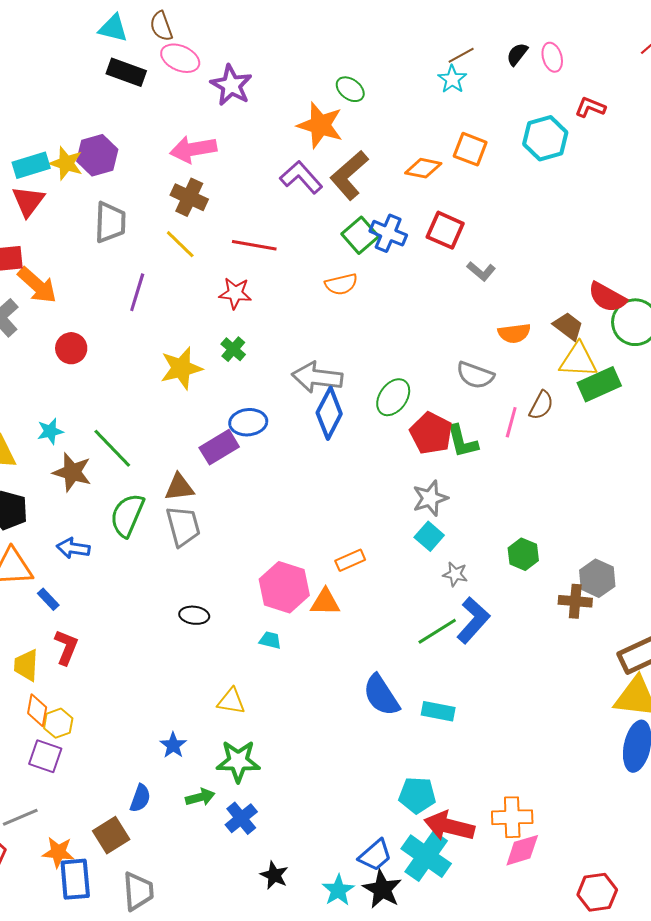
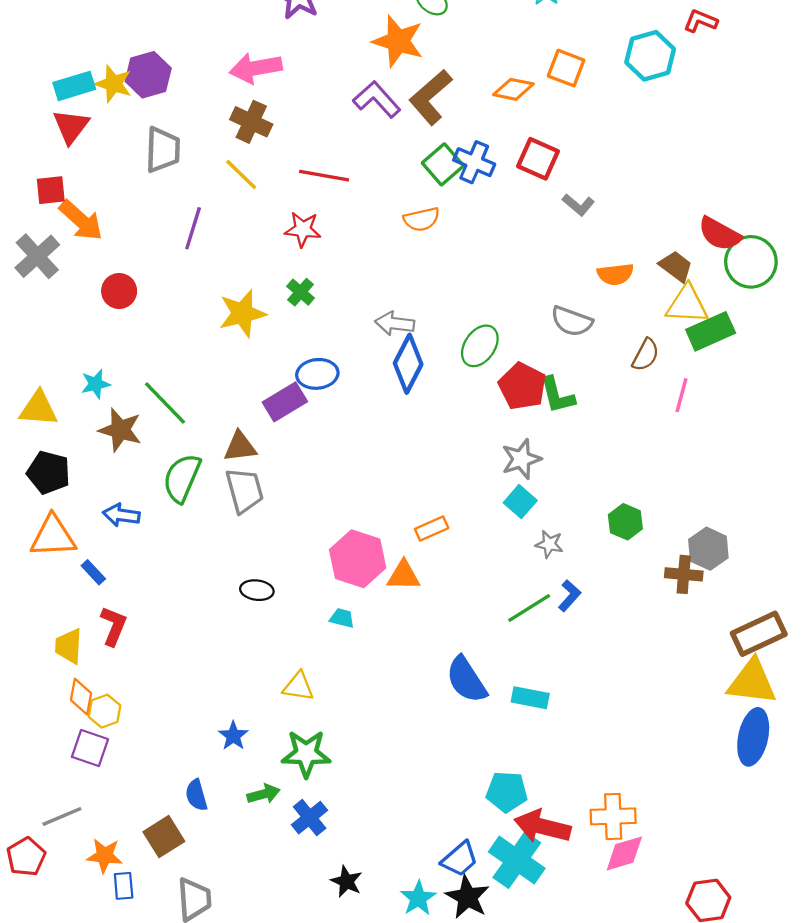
gray arrow: (317, 377) -> (395, 323), size x0.7
pink line: (511, 422) -> (681, 395), moved
blue L-shape: (473, 620) -> (569, 596), size x0.6
blue semicircle: (140, 798) -> (196, 795), turned 144
blue rectangle: (75, 879) -> (124, 886), size x0.6

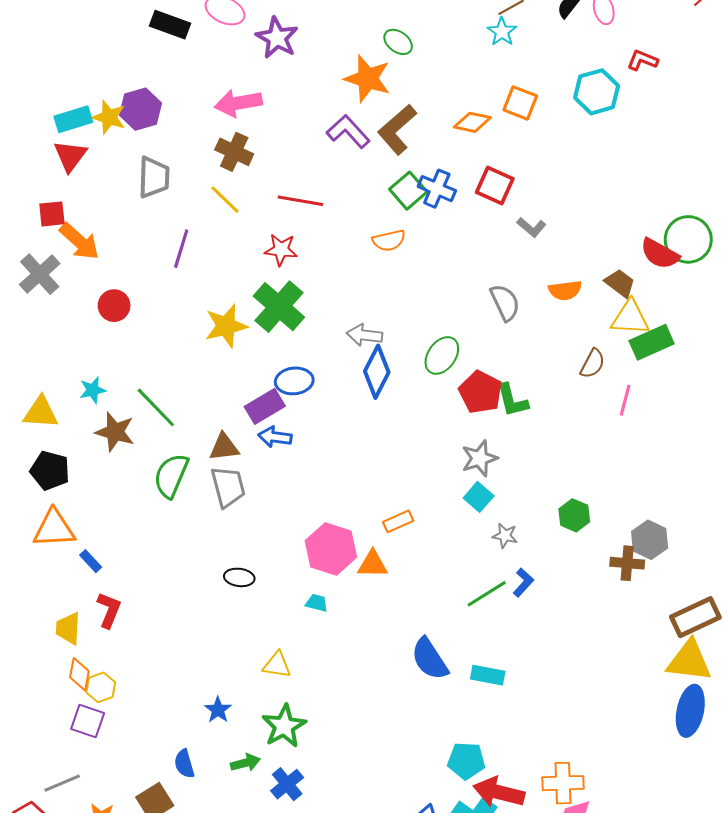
green circle: (751, 262) -> (688, 239), moved
green cross: (301, 292) -> (279, 307), size x2.0
gray semicircle: (572, 321) -> (505, 303), moved, turned -135
blue arrow: (121, 515) -> (275, 437), moved
green star: (306, 754) -> (284, 726), turned -30

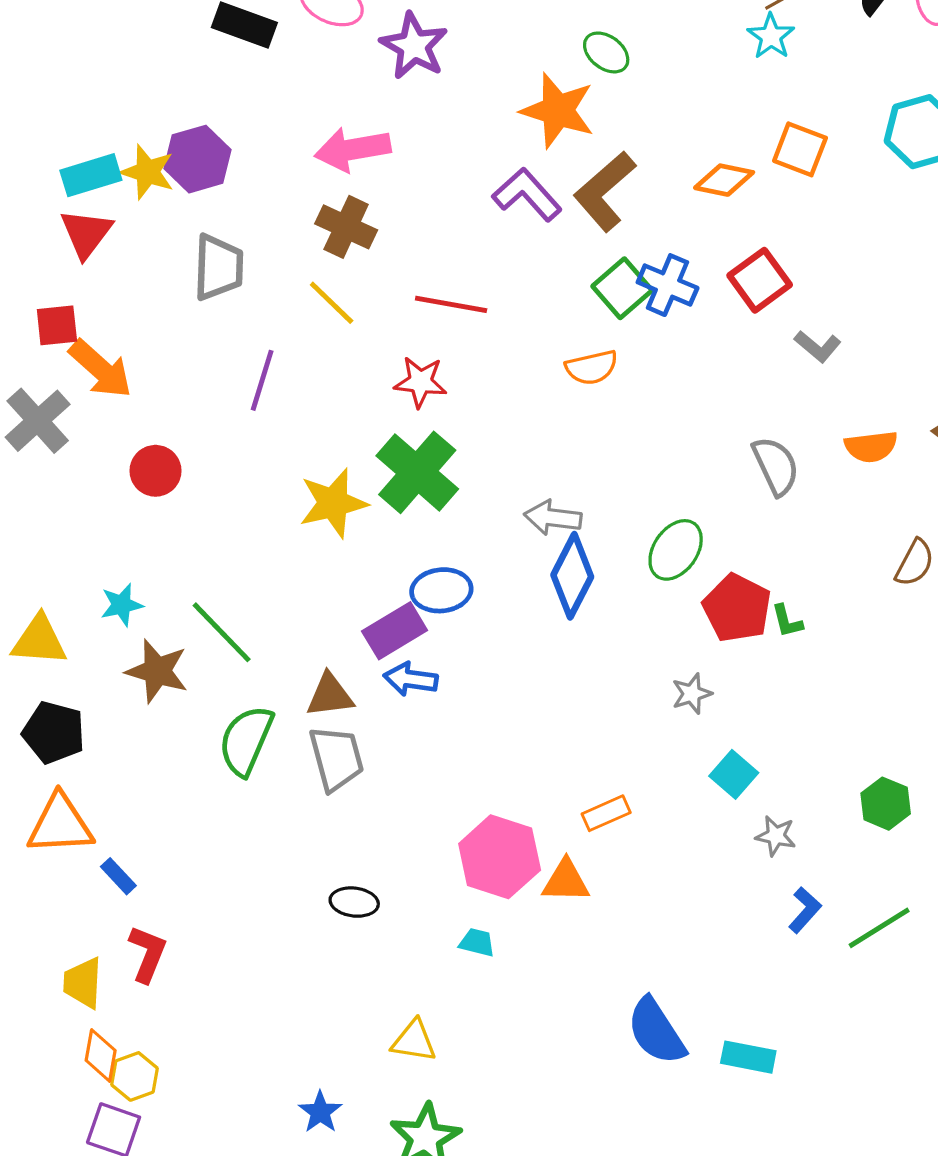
red square: (495, 185) -> (760, 280), turned 30
green L-shape: (512, 400) -> (787, 621), size x0.6
gray star: (480, 458) -> (692, 694), moved, size x0.7
green line: (487, 594) -> (879, 928), moved

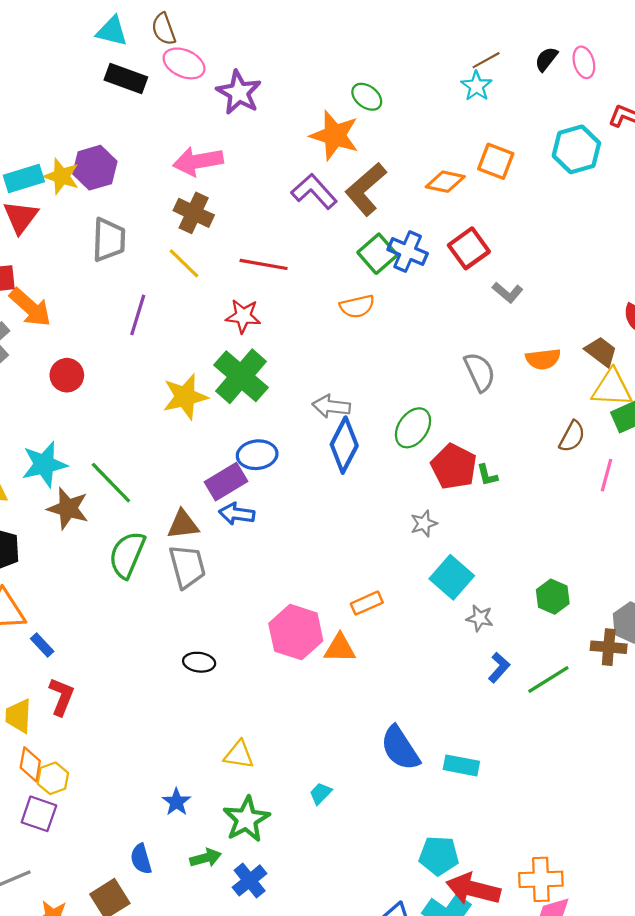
cyan star: (122, 605) -> (44, 464), size x1.6
cyan square: (734, 774) -> (452, 577), size x1.4
cyan trapezoid: (477, 942) -> (321, 793), moved, turned -60

